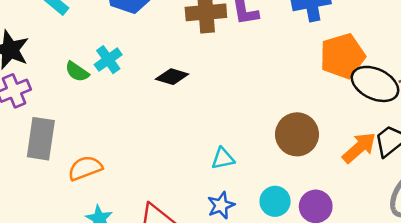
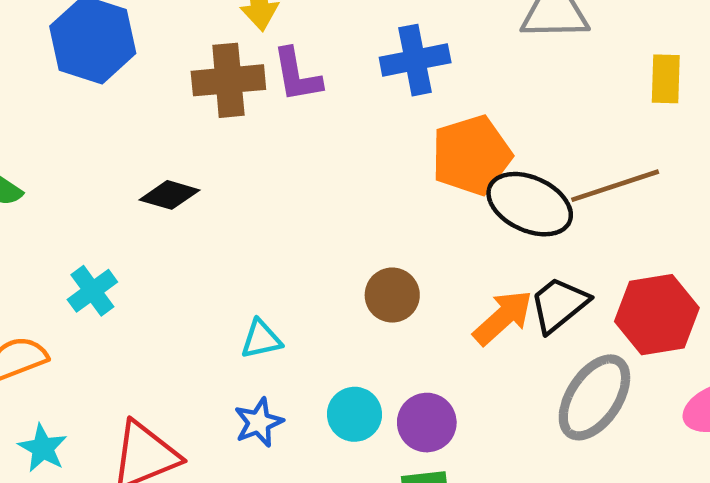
cyan cross: (108, 60) -> (92, 291), moved
brown circle: (297, 134) -> (392, 295), size x0.7

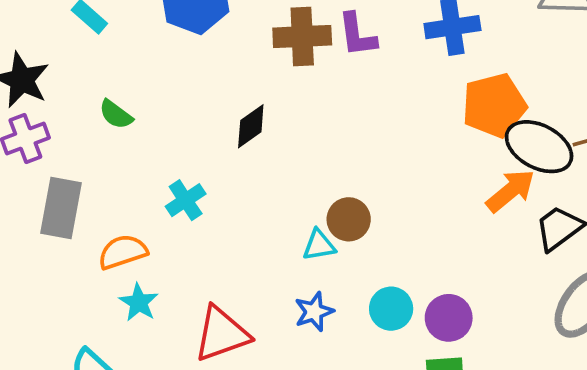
black diamond: (169, 195) -> (251, 126), turned -54
brown circle: (392, 295) -> (349, 219), moved
orange arrow: (503, 318) -> (511, 191), moved
cyan star: (43, 448) -> (139, 302), moved

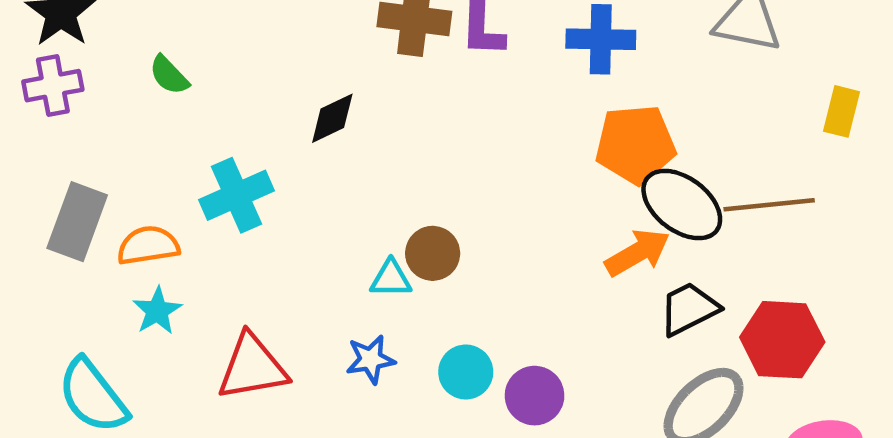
cyan cross: (186, 200) -> (236, 195), size x1.4
gray rectangle: (61, 208) -> (77, 222), moved

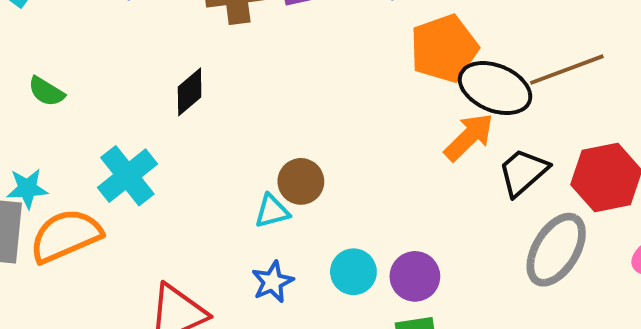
orange semicircle: (148, 245) -> (66, 236), size x1.4
cyan star: (157, 311) -> (27, 188), moved, turned -30

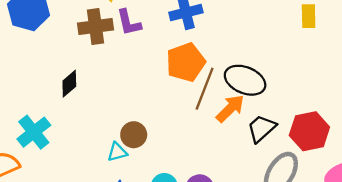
orange pentagon: (444, 48) -> (186, 62), moved
brown line: (567, 70) -> (205, 89), moved, turned -48

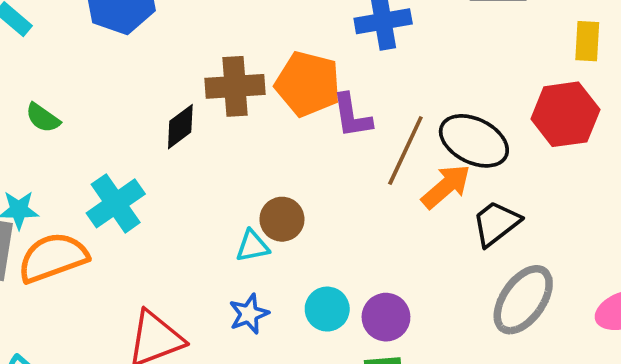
purple L-shape: (129, 22) -> (352, 116), moved
brown cross: (95, 27) -> (235, 86), moved
orange pentagon: (186, 62) -> (308, 84), moved, turned 30
red hexagon: (309, 131) -> (565, 114), moved

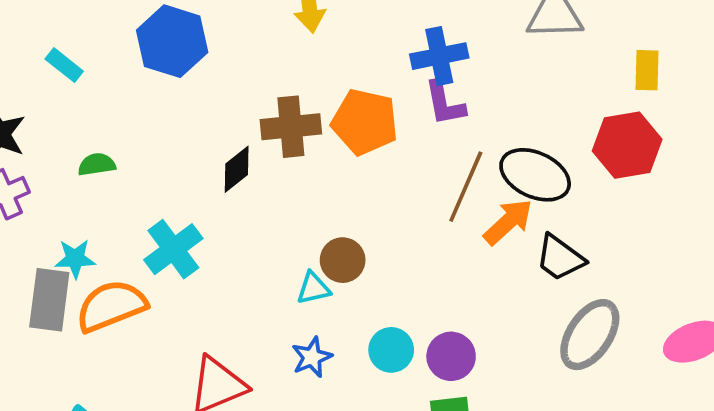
purple L-shape: (352, 116) -> (445, 103), moved
green semicircle: (43, 118) -> (97, 164), turned 138
black trapezoid: (496, 223) -> (560, 258), turned -104

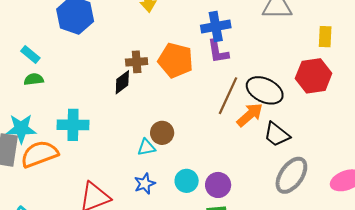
cyan rectangle: (64, 65) -> (30, 54), moved
brown cross: (291, 127) -> (137, 62), size x0.7
black diamond: (237, 169) -> (122, 82), moved
cyan cross: (173, 249) -> (73, 125), turned 36
cyan star: (75, 259) -> (21, 129), size x1.4

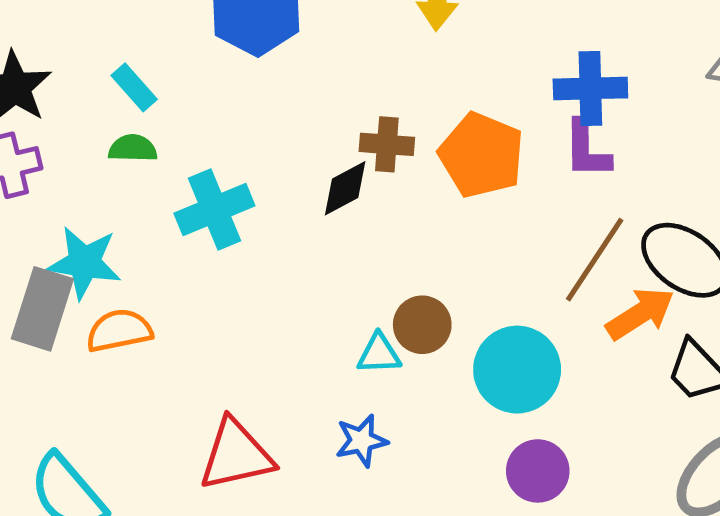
cyan cross: (73, 125) -> (214, 210), moved, turned -32
orange semicircle: (40, 154) -> (119, 331), size x0.7
cyan circle: (187, 181) -> (517, 370), moved, size x1.5

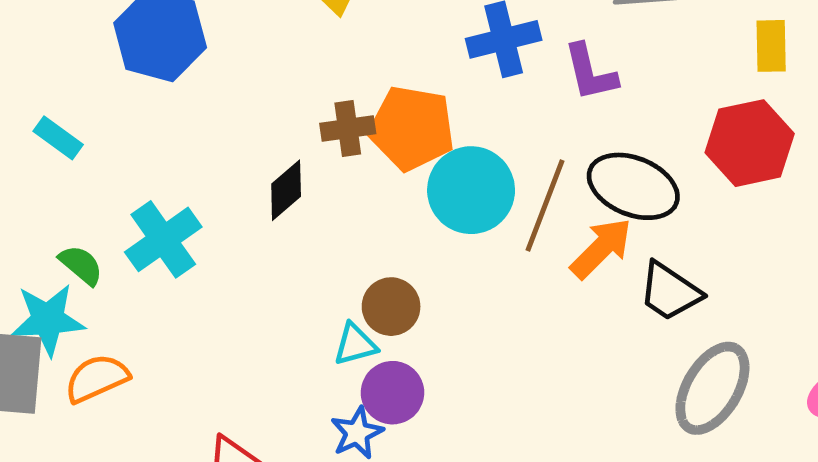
brown cross: (387, 144) -> (348, 129), moved
green semicircle: (133, 148) -> (81, 265), moved, turned 51
purple L-shape: (587, 149) -> (590, 72), moved
cyan circle: (517, 370) -> (471, 190), moved
purple circle: (538, 471) -> (392, 393), moved

